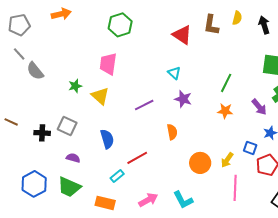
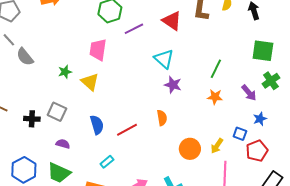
cyan triangle: (174, 73) -> (164, 59), size x1.5
purple line: (144, 105) -> (134, 29), moved
red line: (137, 158) -> (127, 130), moved

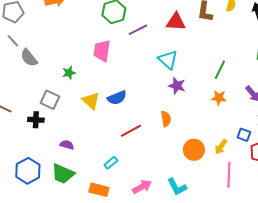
red triangle: (172, 21) -> (176, 22), turned -30
yellow triangle: (90, 82) -> (91, 101), moved
gray square: (57, 112) -> (50, 100), moved
blue semicircle: (97, 125) -> (117, 98), moved, turned 84

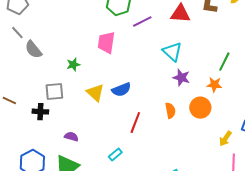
orange star: (219, 98) -> (214, 85), moved
gray square: (50, 100) -> (54, 92), turned -30
red line: (131, 131) -> (135, 123), turned -40
orange circle: (194, 150) -> (200, 108), moved

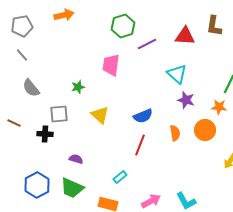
gray semicircle: (33, 50) -> (31, 88), moved
blue semicircle: (121, 90) -> (143, 116), moved

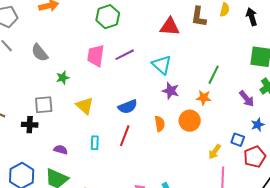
purple line: (147, 44) -> (125, 55), moved
gray semicircle: (31, 88) -> (40, 53), moved
cyan rectangle: (120, 177) -> (95, 143), moved, turned -48

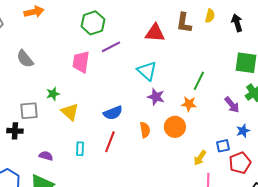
purple line: (125, 55) -> (111, 47), moved
green star: (63, 78) -> (53, 94), moved
blue square: (238, 140) -> (223, 146), turned -32

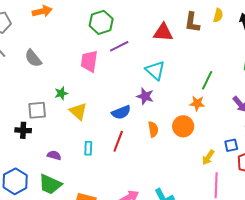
purple star: (156, 97) -> (145, 96), moved

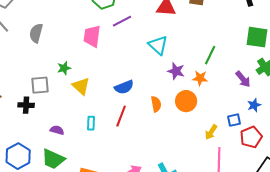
gray semicircle: (33, 58) -> (36, 33), turned 54
purple star: (145, 96) -> (176, 71), moved

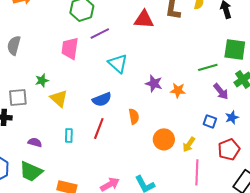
cyan triangle: (158, 45) -> (118, 63), moved
green line: (210, 55) -> (208, 67), moved, turned 48
orange circle: (186, 101) -> (164, 139), moved
blue square: (234, 120) -> (210, 121), moved, turned 32

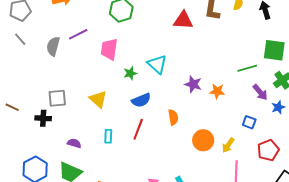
purple line: (100, 33) -> (78, 34), moved
green star: (42, 80) -> (130, 73), moved
blue star: (232, 117) -> (278, 107), moved

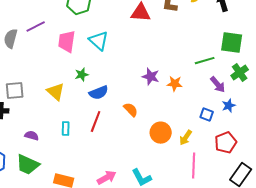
cyan triangle: (157, 64) -> (99, 41), moved
green star: (130, 73) -> (82, 75), moved
blue star: (278, 107) -> (229, 106), moved
orange semicircle: (173, 117) -> (131, 110), turned -35

